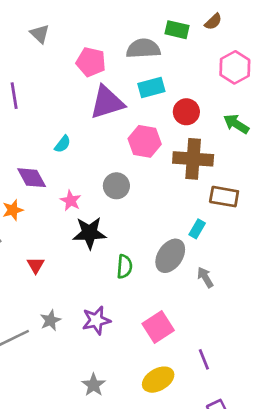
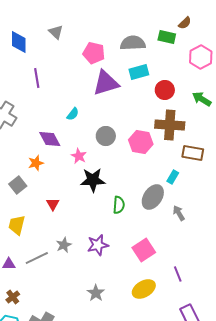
green rectangle: (177, 30) -> (167, 37), moved
pink hexagon: (145, 141) -> (141, 142), moved
gray circle: (116, 186) -> (106, 136), moved

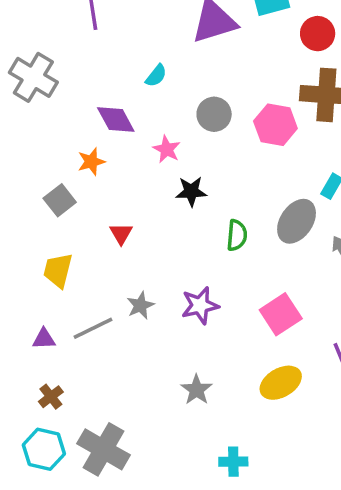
black star: (93, 180) -> (191, 191), size x0.7

